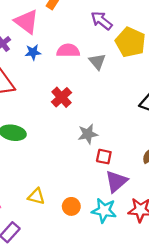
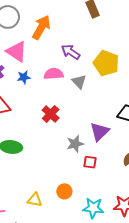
purple arrow: (101, 21) -> (71, 52), moved
purple triangle: (116, 181) -> (100, 132), moved
orange circle: (71, 206) -> (64, 191), moved

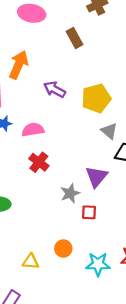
yellow pentagon: (106, 63) -> (96, 98), turned -30
pink semicircle: (54, 74) -> (33, 130), moved
gray triangle: (79, 82) -> (109, 131), moved

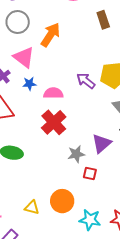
purple arrow: (55, 89) -> (86, 81), moved
red cross: (39, 162) -> (54, 122), size x1.4
orange circle: (63, 249) -> (62, 201), size x1.5

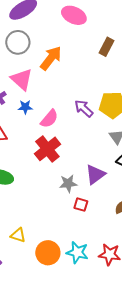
brown rectangle: (103, 20) -> (107, 47), turned 42
pink semicircle: (53, 93) -> (49, 119), turned 126
orange circle: (62, 201) -> (48, 253), moved

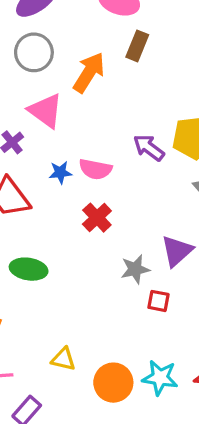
brown rectangle: (107, 47) -> (137, 46), moved
blue star: (25, 107) -> (60, 172), moved
pink semicircle: (49, 119) -> (95, 169), turned 66
red cross: (47, 149) -> (97, 218), size x0.7

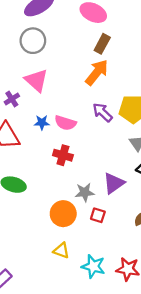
orange arrow: (89, 72) -> (97, 72), moved
red cross: (97, 218) -> (63, 155), turned -36
yellow triangle: (63, 359) -> (61, 250), moved
orange circle: (113, 383) -> (63, 214), moved

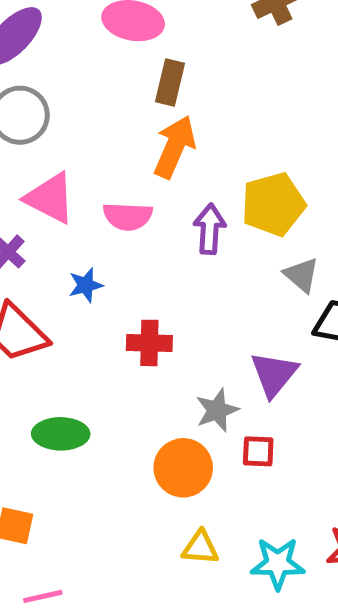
purple arrow: (102, 112) -> (210, 229), turned 65
pink semicircle: (65, 123) -> (128, 216), moved

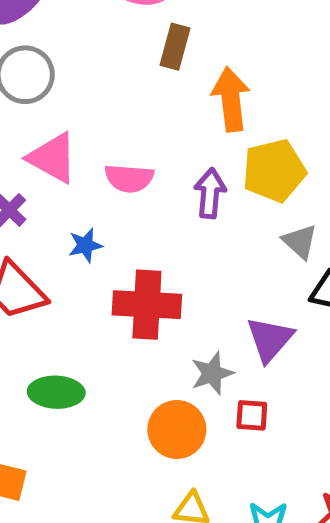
orange arrow: (175, 147) -> (231, 99), moved, turned -32
red cross: (149, 343) -> (147, 305), size x1.5

